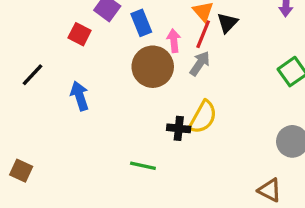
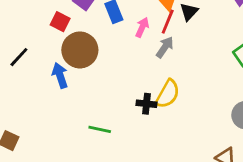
pink arrow: (174, 41) -> (142, 27), turned 30
brown circle: (153, 67) -> (80, 50), moved
green line: (143, 166) -> (100, 129), moved

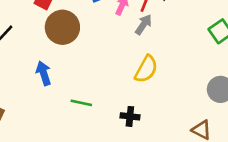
blue arrow: (60, 75) -> (44, 73), moved
black cross: (146, 104) -> (130, 116), moved

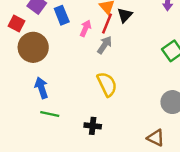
yellow semicircle: (146, 69) -> (107, 84), turned -55
blue arrow: (44, 73) -> (41, 88), moved

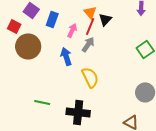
blue rectangle: (62, 15) -> (52, 19), turned 42
blue arrow: (41, 88) -> (66, 56), moved
black cross: (93, 126) -> (78, 112), size x1.6

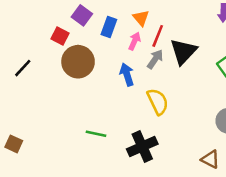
orange triangle: (90, 12) -> (141, 18), moved
black triangle: (105, 19) -> (183, 51), moved, size x1.6
black cross: (78, 112) -> (142, 146), turned -30

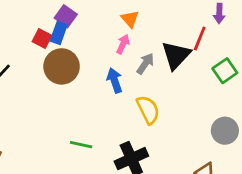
blue rectangle: (109, 27) -> (59, 33), moved
red line: (158, 36) -> (200, 39), moved

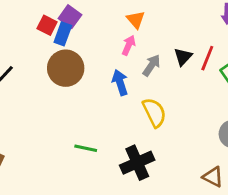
red square: (42, 39) -> (47, 25), moved
red line: (200, 39) -> (207, 58), moved
black triangle: (176, 55) -> (183, 57), size x0.6

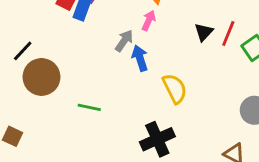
gray arrow: (152, 65) -> (124, 41), moved
brown circle: (66, 68) -> (41, 77), moved
green line: (86, 148) -> (89, 107), moved

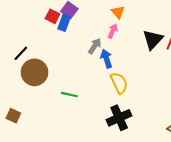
black triangle: (204, 32) -> (153, 40), size x1.5
yellow semicircle: (175, 89) -> (119, 83), moved

